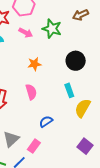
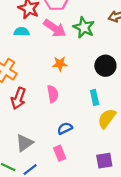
pink arrow: (26, 33) -> (55, 28), size x1.5
pink rectangle: (34, 146) -> (60, 153), moved, turned -64
purple square: (85, 146) -> (104, 161), turned 35

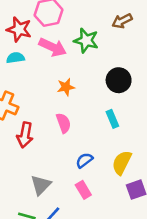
yellow semicircle: (107, 119) -> (122, 163), moved

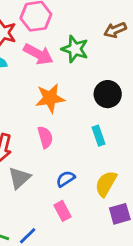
orange star: (66, 87) -> (50, 98), size x1.5
gray triangle: (41, 185) -> (19, 178), moved

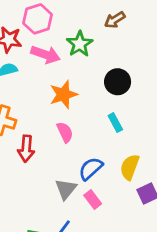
green star: (75, 49) -> (80, 44), turned 30
gray triangle: (19, 178) -> (66, 189), moved
blue semicircle: (66, 179) -> (91, 169), size x1.4

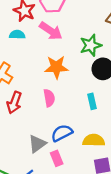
green star: (80, 44) -> (91, 45), moved
yellow semicircle: (130, 167) -> (94, 140), turned 55

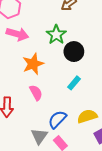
cyan rectangle: (92, 101) -> (74, 83), turned 72

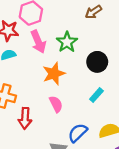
pink arrow: (17, 34) -> (38, 42), turned 50
green star: (56, 35) -> (67, 42), moved

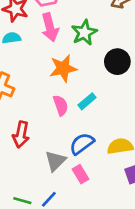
cyan rectangle: (96, 95) -> (87, 101), moved
red arrow: (25, 118) -> (21, 135), moved

